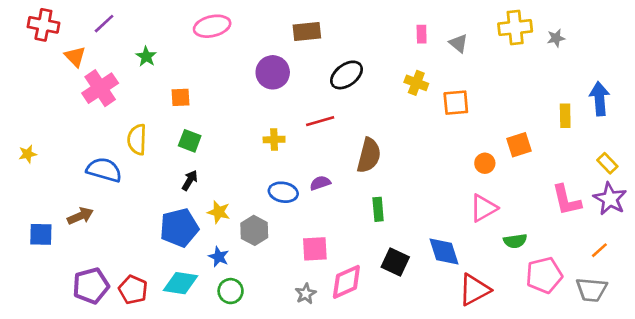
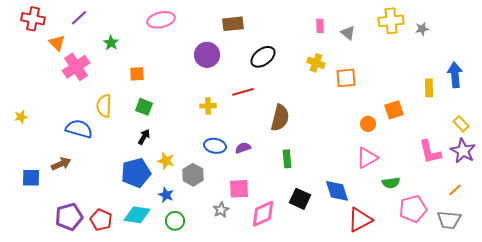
purple semicircle: (320, 183) -> (243, 148), moved
gray star: (306, 294) -> (221, 210), moved

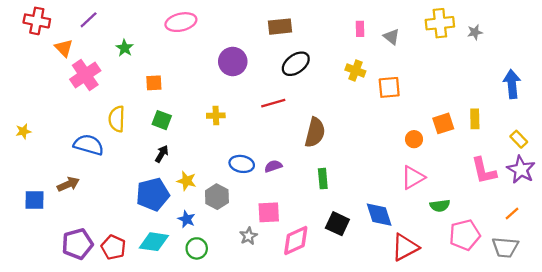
brown rectangle: (233, 24) -> (280, 27), moved
yellow rectangle: (429, 88) -> (475, 119), moved
yellow cross: (208, 106) -> (216, 116), moved

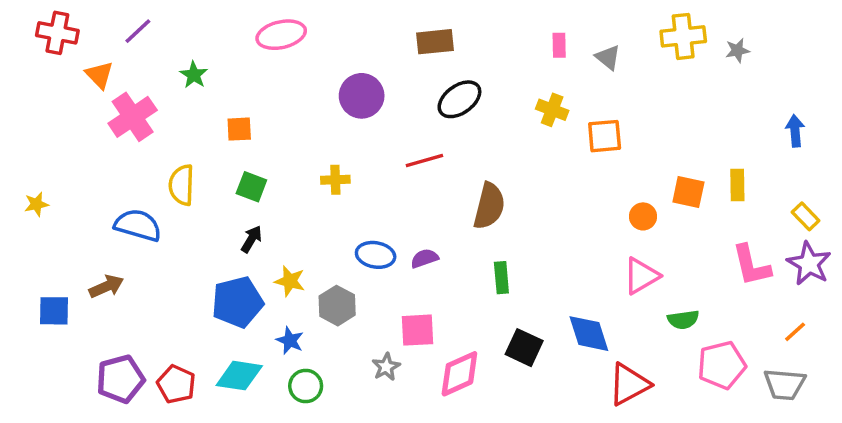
blue arrow: (512, 84) -> (795, 131), size x0.7
orange square: (443, 123) -> (688, 192), turned 30

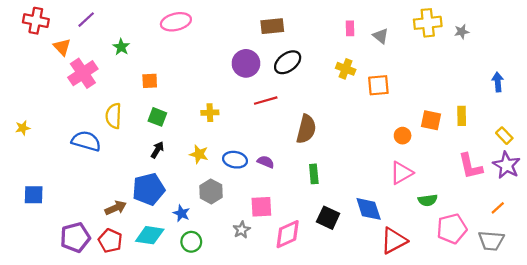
purple circle: (362, 96) -> (246, 63), moved
purple semicircle: (424, 258) -> (266, 162), turned 42
yellow star: (290, 281) -> (199, 154), moved
brown arrow: (106, 286) -> (116, 208), moved

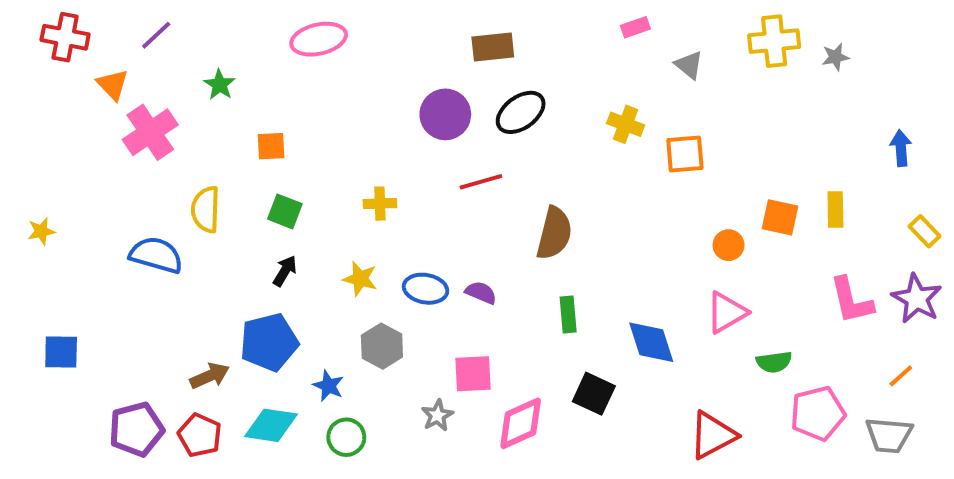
pink rectangle: (350, 28) -> (635, 27), moved, turned 72
yellow rectangle: (504, 136) -> (925, 231), moved
blue diamond: (369, 209) -> (651, 342), moved

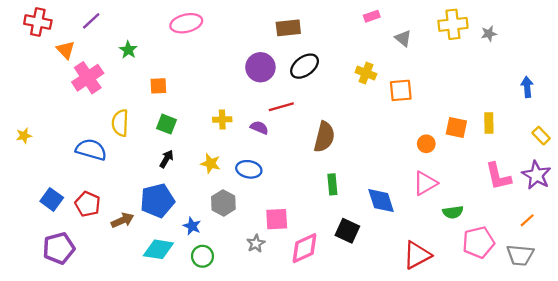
purple semicircle: (481, 293) -> (259, 128), moved
blue square: (61, 352) -> (52, 199), moved, turned 35
purple pentagon: (136, 429) -> (59, 248), moved
red pentagon: (200, 435) -> (88, 204), moved

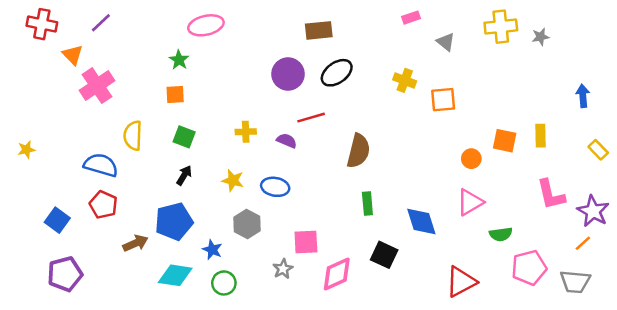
green star: (128, 50) -> (179, 60), moved
purple star: (536, 175) -> (593, 211), moved
red pentagon: (88, 204) -> (103, 205), moved

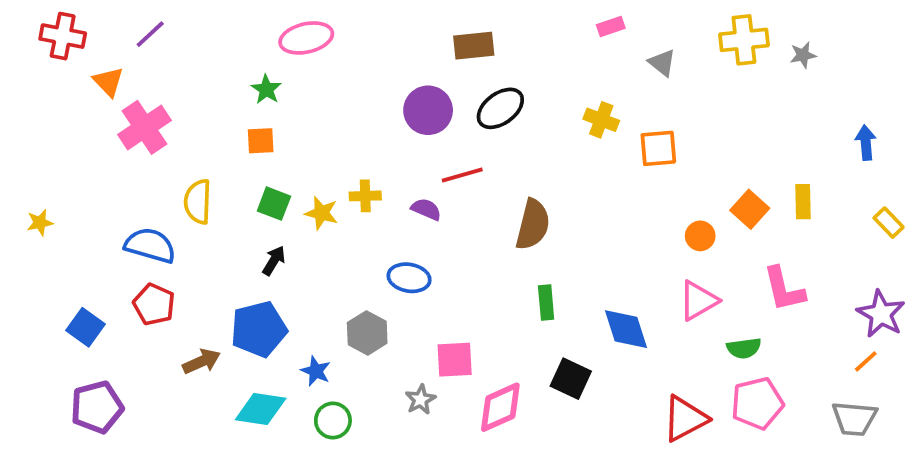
orange square: (505, 141) -> (750, 209), turned 30
yellow star: (233, 180) -> (321, 213), moved
pink L-shape: (551, 195) -> (784, 289), moved
pink pentagon: (529, 268) -> (757, 403), moved

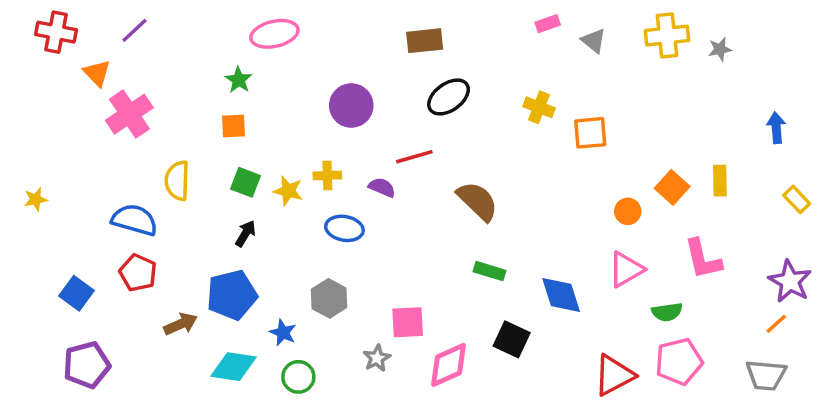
gray triangle: (662, 63) -> (594, 41), moved
purple circle: (428, 110) -> (351, 106), moved
brown semicircle: (533, 224) -> (478, 201), turned -60
blue ellipse: (409, 278) -> (344, 228), moved
green rectangle: (546, 302) -> (490, 271), turned -68

